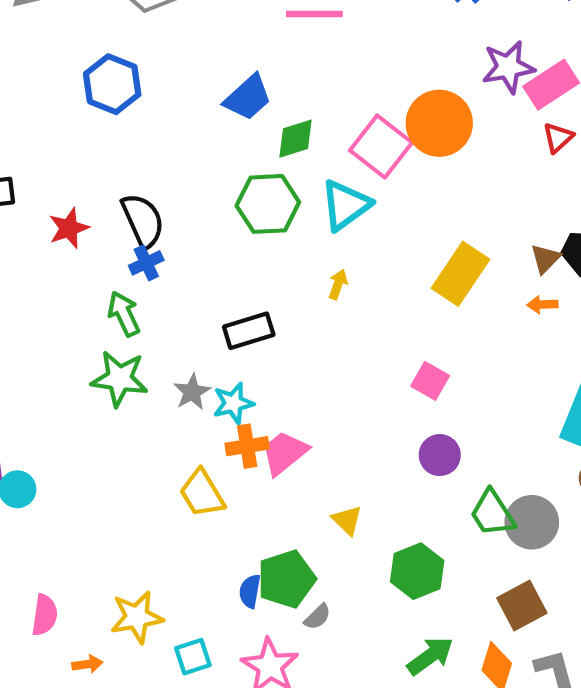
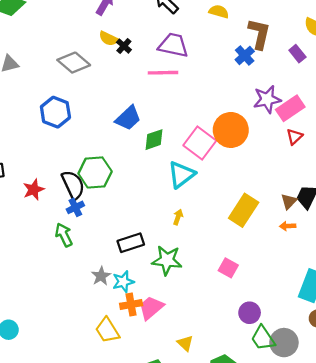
green hexagon: (268, 204) -> (95, 172), moved
green star: (119, 379) -> (167, 260), moved
purple circle: (440, 455) -> (250, 313), moved

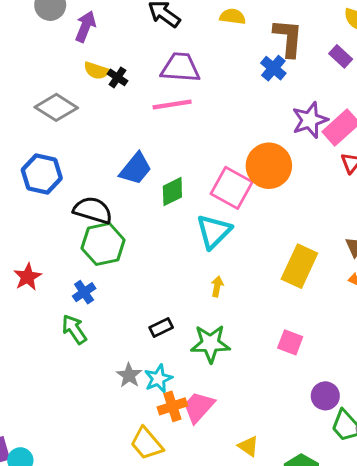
black semicircle: (73, 185) -> (93, 210), moved, turned -40
black rectangle: (131, 243) -> (161, 328), size x0.7

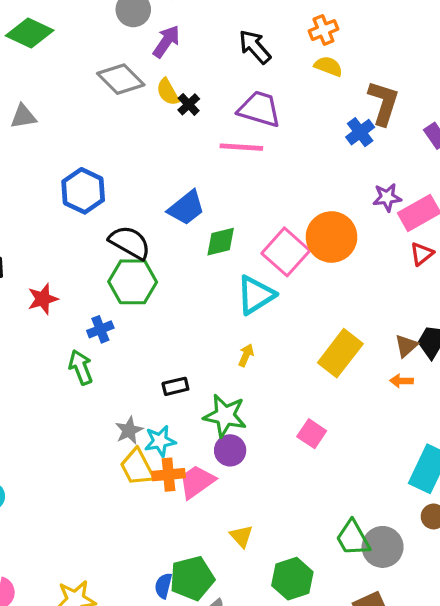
yellow semicircle: (97, 71) -> (168, 92), turned 30
gray diamond: (56, 107) -> (121, 79), moved
purple star: (310, 120) -> (387, 197), size x0.7
purple circle: (325, 396) -> (230, 450), moved
yellow trapezoid: (147, 443) -> (137, 467), moved

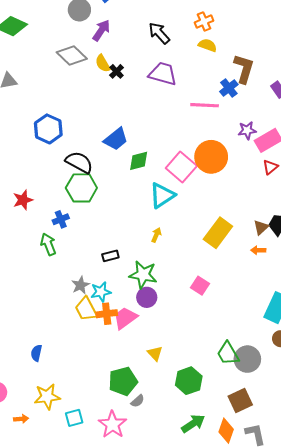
pink line: (241, 147) -> (205, 105), moved
blue semicircle: (163, 586) -> (36, 353), moved

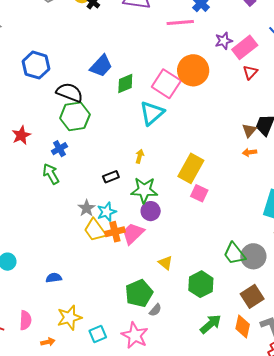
yellow rectangle: (218, 233) -> (191, 168), moved
yellow arrow: (156, 235) -> (140, 156), moved
blue semicircle: (36, 353) -> (54, 278), turned 77

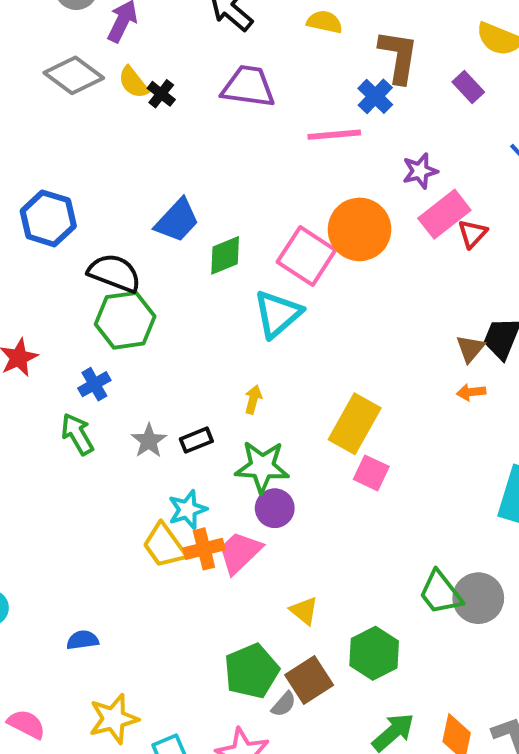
pink rectangle: (245, 47) -> (444, 214), moved
gray star: (87, 208) -> (149, 441), moved
brown square: (252, 296) -> (309, 680), moved
pink semicircle: (25, 320) -> (26, 724), turned -66

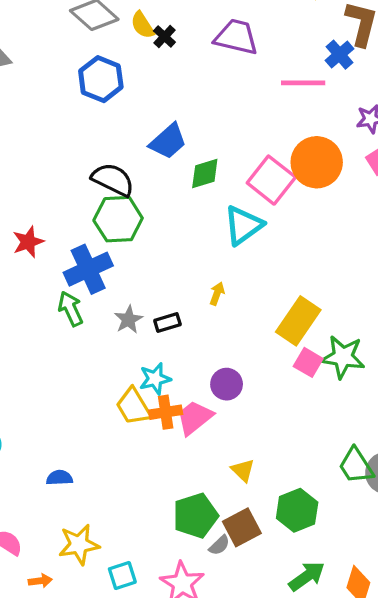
blue hexagon: (48, 218) -> (101, 79), moved
blue cross: (94, 384) -> (88, 269), size x1.8
green star: (262, 467) -> (343, 357), moved

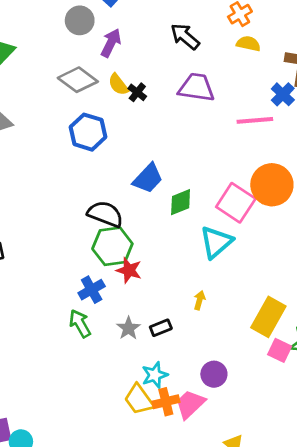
red star: (28, 242) -> (129, 270), moved, turned -30
blue cross: (88, 269) -> (92, 290), size x0.7

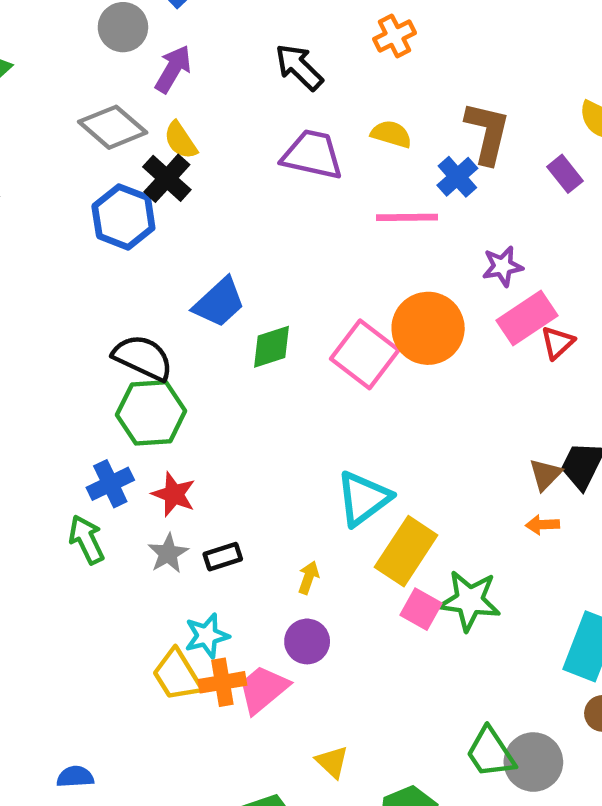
yellow semicircle: (248, 44) -> (391, 134), moved
black cross: (137, 92) -> (167, 178), moved, size x1.5
cyan triangle: (216, 242) -> (363, 498), moved
red star: (129, 270) -> (174, 494), moved
yellow arrow: (199, 300) -> (308, 578), moved

